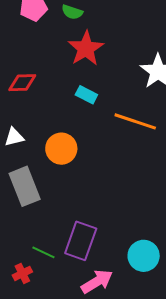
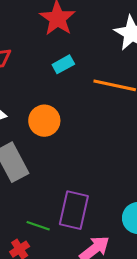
cyan rectangle: (86, 95) -> (63, 64), turned -50

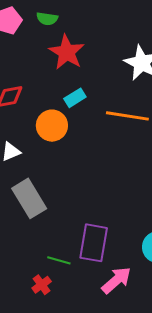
orange circle: (44, 121) -> (52, 126), moved

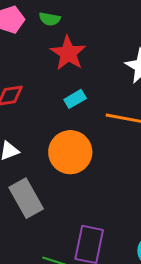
orange circle: (52, 126) -> (70, 152), moved, size x1.4

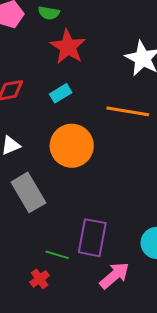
cyan rectangle: (75, 99) -> (61, 93), moved

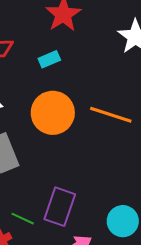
orange line: (128, 111) -> (111, 115), moved

